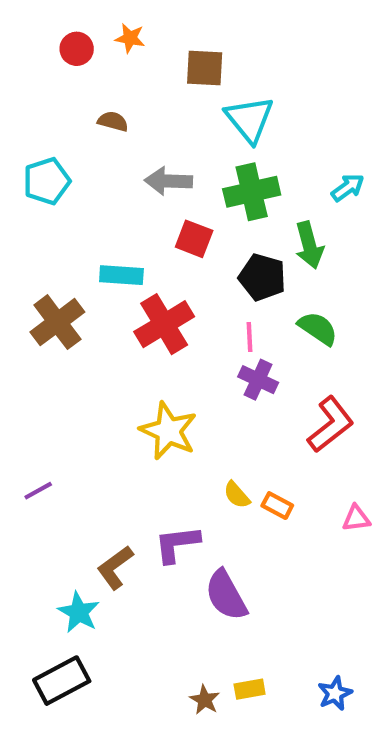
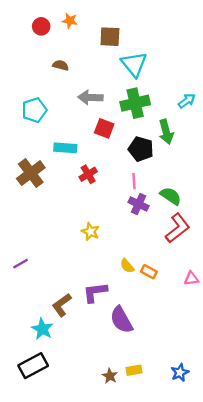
cyan pentagon: (47, 181) -> (34, 110), moved
red cross: (164, 324) -> (88, 174), size x0.6
green semicircle: (318, 328) -> (171, 196), moved
yellow star: (168, 431) -> (90, 232), size x0.6

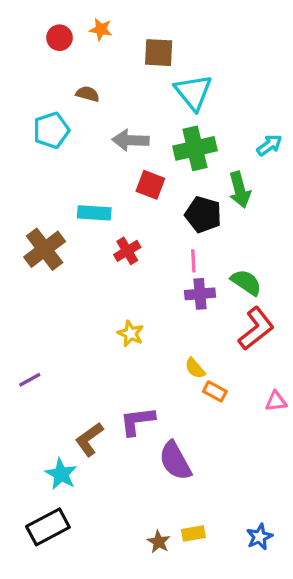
cyan pentagon: (34, 110) -> (51, 130), moved
purple cross: (139, 204) -> (200, 294), turned -30
yellow semicircle: (127, 266) -> (195, 368), moved

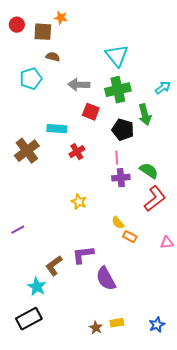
red circle: (59, 38) -> (17, 25), moved
brown square: (159, 53) -> (43, 32), moved

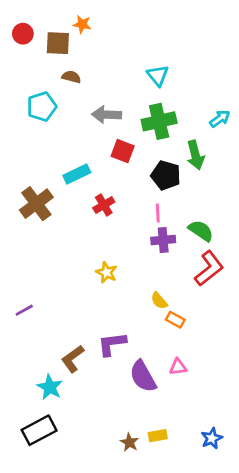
cyan triangle: (117, 56) -> (158, 76), size x0.7
cyan rectangle: (57, 129) -> (77, 174), turned -30
pink triangle: (167, 243) -> (178, 367), moved

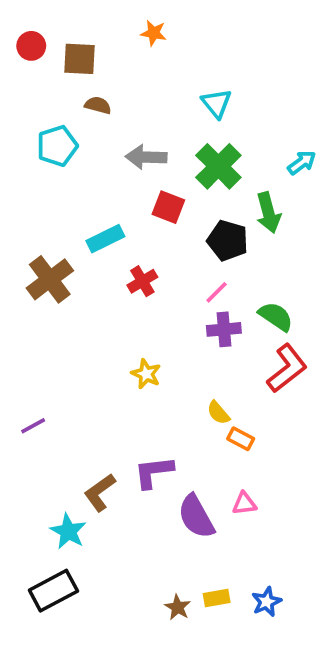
orange star: (82, 24) -> (154, 33), moved
green cross: (159, 121) -> (218, 166), turned -32
pink line: (158, 213) -> (217, 292), turned 48
blue star: (212, 438) -> (267, 602), moved

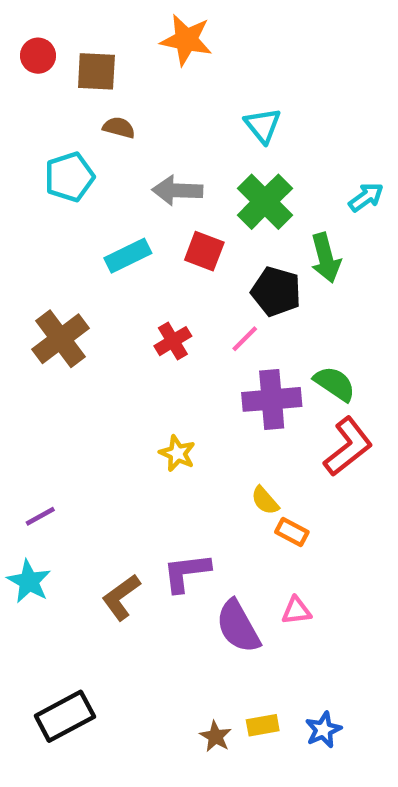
orange star: (154, 33) -> (186, 40), size x1.6
cyan rectangle: (105, 239) -> (128, 256), moved
pink line: (217, 292) -> (245, 339), moved
purple cross: (224, 329) -> (272, 399), size x1.4
cyan star: (68, 531) -> (29, 581), moved

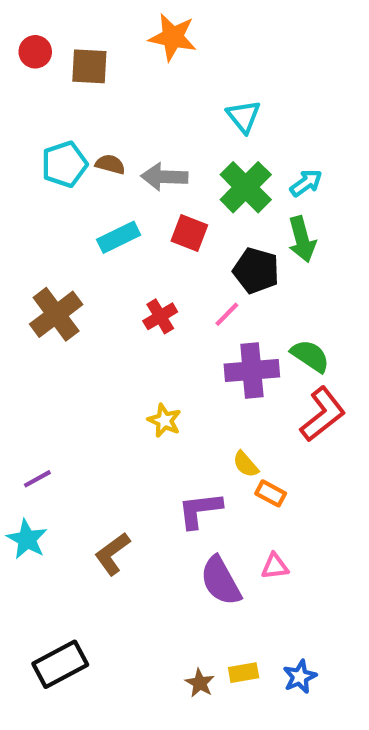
brown semicircle: (119, 128) -> (110, 164), moved
cyan arrow: (366, 197) -> (306, 183), moved
purple L-shape: (186, 572) -> (200, 510), moved

